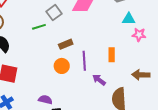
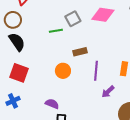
orange circle: (62, 66) -> (63, 71), moved
purple arrow: (99, 80) -> (108, 92), turned -88

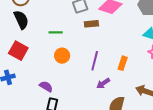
green line: (56, 31) -> (56, 32), moved
brown rectangle: (80, 52) -> (91, 24), moved

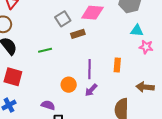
orange circle: (62, 56) -> (69, 85), moved
purple arrow: (103, 83) -> (91, 90), moved

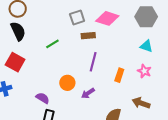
pink star: (146, 47) -> (144, 71), moved
green line: (45, 50) -> (52, 44), turned -32
purple line: (90, 69) -> (93, 62), moved

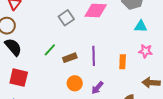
brown rectangle: (88, 36) -> (70, 58), moved

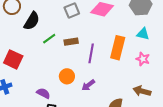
black semicircle: (13, 47) -> (32, 21), moved, turned 60
brown rectangle: (70, 58) -> (71, 42), moved
orange rectangle: (123, 62) -> (118, 48), moved, size x1.6

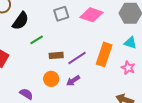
brown rectangle: (71, 42) -> (56, 55), moved
purple line: (91, 53) -> (77, 58), turned 42
purple arrow: (88, 85) -> (73, 81), moved

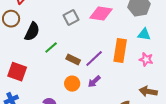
brown rectangle: (56, 55) -> (73, 60), turned 40

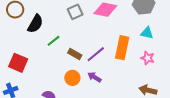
purple arrow: (94, 81) -> (94, 77), turned 72

